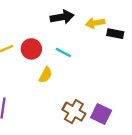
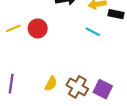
cyan line: (63, 52) -> (93, 32), moved
yellow semicircle: (46, 75) -> (51, 84), moved

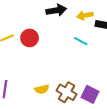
yellow semicircle: (51, 84) -> (42, 89), turned 48

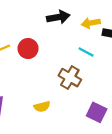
brown cross: (66, 92) -> (70, 78), moved

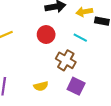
red circle: (28, 49) -> (46, 35), moved
purple square: (97, 112) -> (76, 86), moved

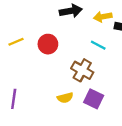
red circle: (46, 35) -> (48, 44), moved
yellow semicircle: (41, 86) -> (65, 98), moved

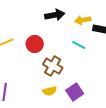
brown cross: (82, 70) -> (53, 66), moved
purple square: (94, 99) -> (75, 92), turned 30

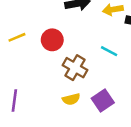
cyan line: (79, 45) -> (109, 51), moved

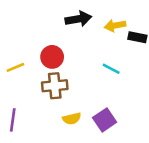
yellow line: (17, 37) -> (15, 67), moved
brown cross: (75, 68) -> (55, 86), moved, turned -35

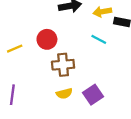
cyan line: (111, 69) -> (99, 39), moved
brown cross: (55, 86) -> (63, 65), moved

